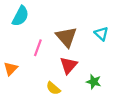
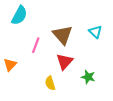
yellow semicircle: (53, 88) -> (50, 83), turned 32

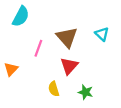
green star: (88, 77) -> (86, 92), moved

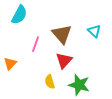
green star: (86, 92) -> (79, 85), size x1.5

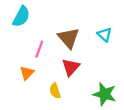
orange triangle: (10, 64) -> (27, 73), moved
green star: (79, 85) -> (105, 94), moved

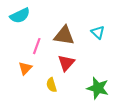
cyan semicircle: (21, 17) -> (20, 16), turned 36
brown triangle: (69, 38) -> (64, 36), turned -40

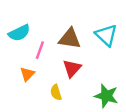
cyan semicircle: (20, 16) -> (19, 33), moved
cyan triangle: (98, 32) -> (106, 35), size x1.5

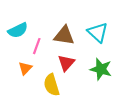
yellow semicircle: (56, 92) -> (51, 85), size x1.5
green star: (106, 96) -> (101, 69), moved

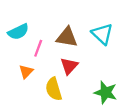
green star: (101, 69) -> (106, 92), moved

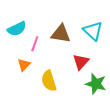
red triangle: (69, 66) -> (81, 62), moved

